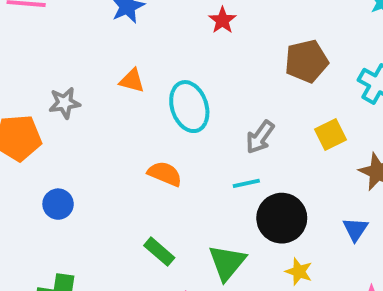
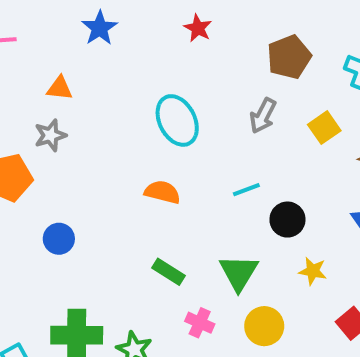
orange triangle: (132, 81) -> (60, 88), moved
gray arrow: (260, 137) -> (263, 116), moved
black circle: (282, 218) -> (287, 220), size x0.7

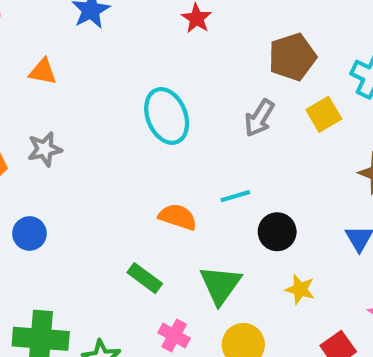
yellow square: (324, 128) -> (324, 114), moved
gray star: (50, 135) -> (45, 149), moved
orange semicircle: (162, 192) -> (178, 217), moved

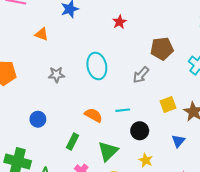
yellow square: (324, 114) -> (168, 105), moved
gray star: (45, 149) -> (56, 75), moved
blue circle: (29, 233) -> (38, 119), moved
green rectangle: (145, 278) -> (72, 141), turned 70

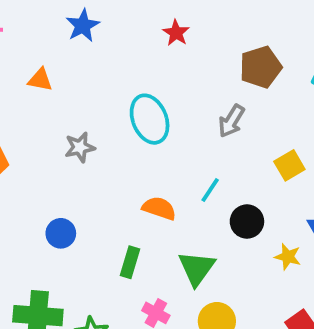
cyan line: (123, 110) -> (210, 190), turned -40
yellow star: (146, 160) -> (288, 257), moved

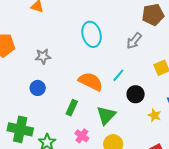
gray star: (80, 147) -> (43, 56), moved
orange semicircle: (159, 208) -> (91, 81), size x1.4

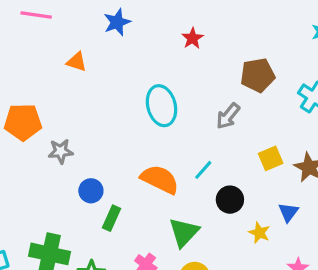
gray star: (43, 56) -> (61, 151), moved
blue circle: (38, 88) -> (91, 191), moved
green rectangle: (72, 108) -> (112, 218), moved

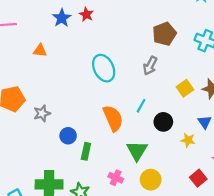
red star: (192, 38) -> (86, 14), moved
orange semicircle: (160, 179) -> (113, 118), turned 52

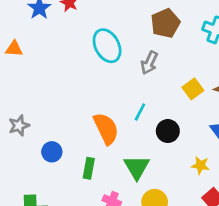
cyan ellipse: (104, 68) -> (107, 46), moved
yellow star: (188, 140) -> (200, 165), moved
green rectangle: (86, 151) -> (89, 168), moved

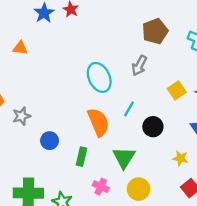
cyan ellipse: (107, 46) -> (99, 77), moved

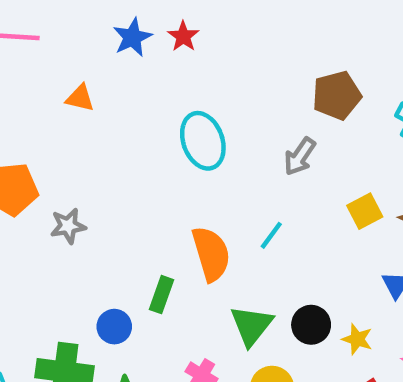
cyan ellipse: (99, 77) -> (203, 141), moved
black circle: (153, 127) -> (311, 325), moved
blue circle: (50, 141) -> (114, 327), moved
green rectangle: (82, 157) -> (161, 295), moved

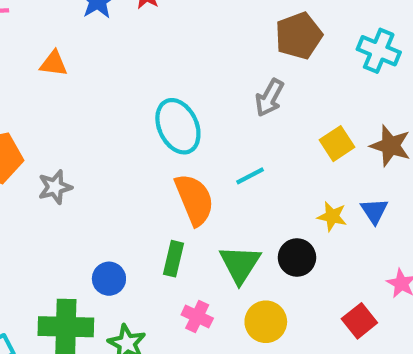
cyan ellipse: (203, 141) -> (178, 126), moved
cyan line: (271, 235) -> (250, 176), turned 32
green rectangle: (161, 295) -> (173, 259), moved
yellow star: (357, 339) -> (332, 216), moved

